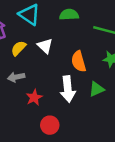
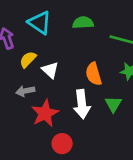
white triangle: (45, 46) -> (50, 70), moved
green triangle: (97, 89) -> (113, 104), turned -35
red star: (34, 97) -> (45, 113), size x1.5

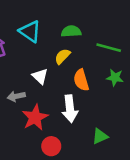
yellow semicircle: (28, 59) -> (62, 56), moved
green triangle: (113, 104) -> (100, 136), moved, turned 35

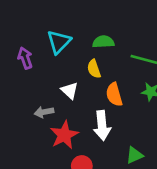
cyan triangle: (30, 31) -> (59, 42), turned 40
yellow semicircle: (62, 56) -> (94, 69), turned -63

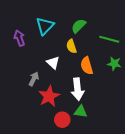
green semicircle: (103, 42) -> (79, 26), turned -42
gray arrow: (44, 112) -> (34, 79), turned 128
green triangle: (134, 155) -> (81, 112), moved, turned 32

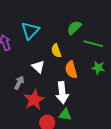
green semicircle: (79, 26) -> (74, 28), moved

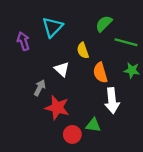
white arrow: (62, 93) -> (112, 101), moved
red star: (34, 100) -> (57, 108), turned -30

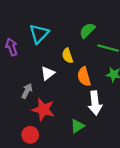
white triangle: (62, 69) -> (48, 73), turned 40
green triangle: (93, 125) -> (77, 126), turned -40
red circle: (72, 134) -> (30, 135), moved

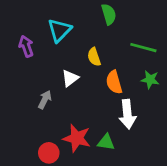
green semicircle: (87, 30) -> (109, 14), moved, turned 119
red star: (43, 110) -> (77, 138), moved
green triangle: (77, 126) -> (106, 142), turned 40

